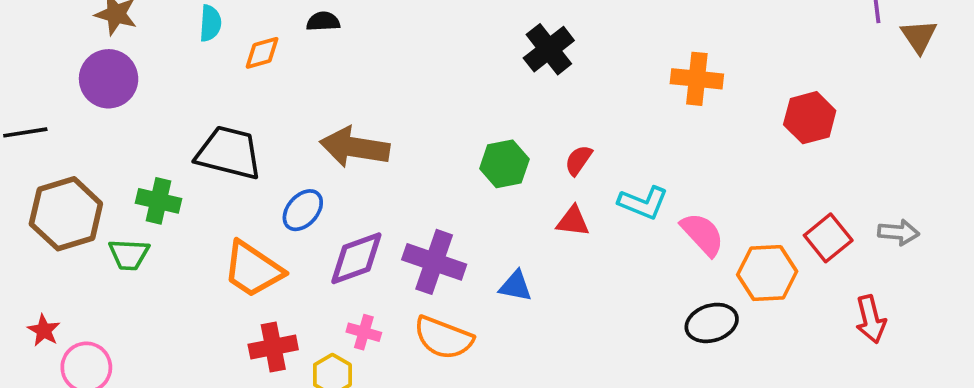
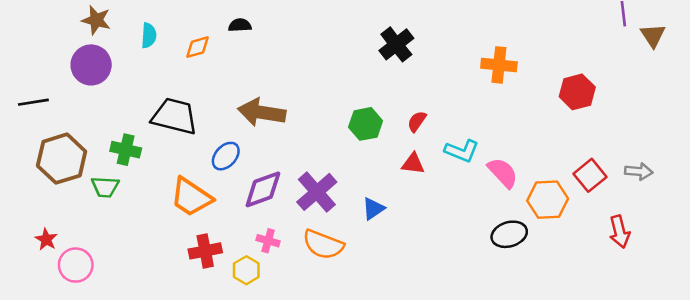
cyan semicircle: (210, 23) -> (149, 35), moved
purple cross: (434, 262) -> (317, 192), turned 30
blue triangle: (516, 286) -> (373, 209), turned -45

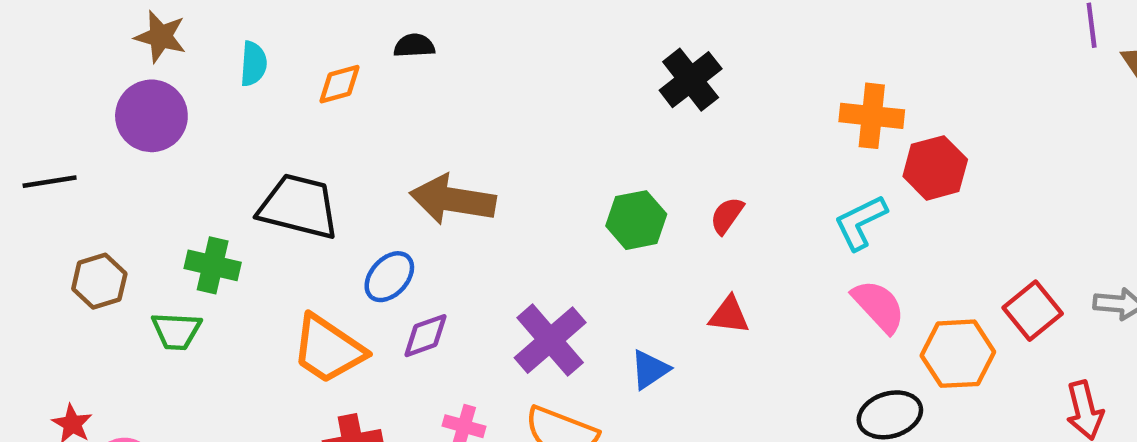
red hexagon: (577, 92) -> (935, 168), moved
cyan L-shape: (462, 151) -> (860, 222), moved, turned 132
brown hexagon: (62, 159) -> (99, 281), size x0.6
red triangle: (413, 164) -> (729, 315), moved
purple diamond: (263, 189) -> (426, 336), moved, size x0.7

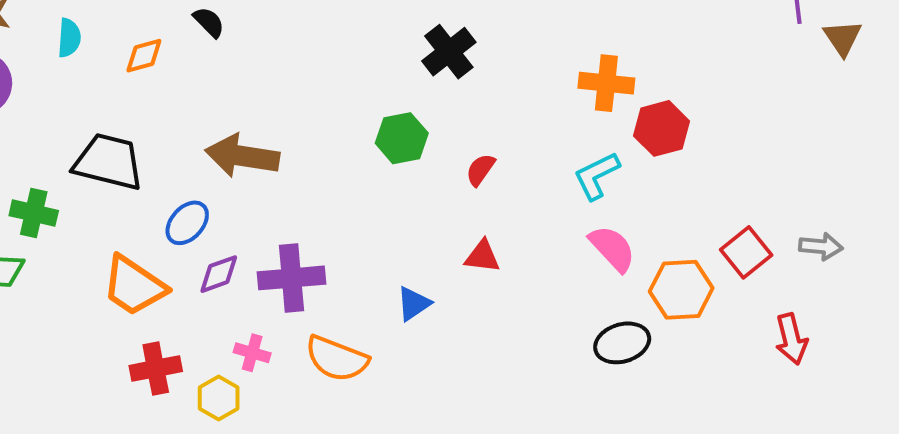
black semicircle: (414, 46) -> (209, 22), turned 48
green hexagon: (636, 220) -> (402, 138), moved
purple cross: (550, 340) -> (292, 278), moved, turned 36

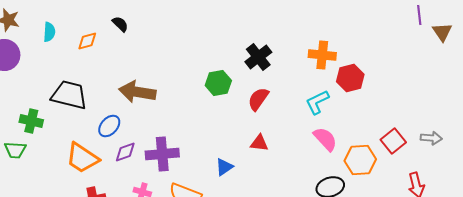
black cross: (449, 52) -> (258, 57), moved
red semicircle: (480, 170) -> (258, 99), size x1.4

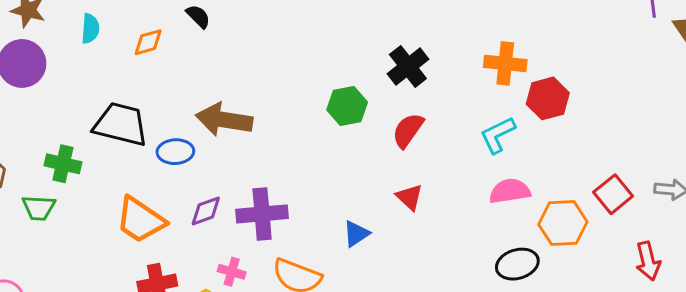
blue ellipse: (109, 126) -> (175, 152), moved, turned 45
pink semicircle: (325, 139) -> (510, 191), turned -56
red triangle: (259, 143) -> (409, 197), turned 36

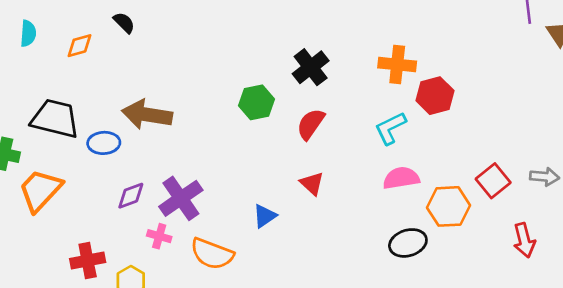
purple cross: (262, 214) -> (181, 198), turned -30
orange trapezoid: (140, 220) -> (40, 190), moved, turned 99
pink cross: (232, 272) -> (159, 236), moved

